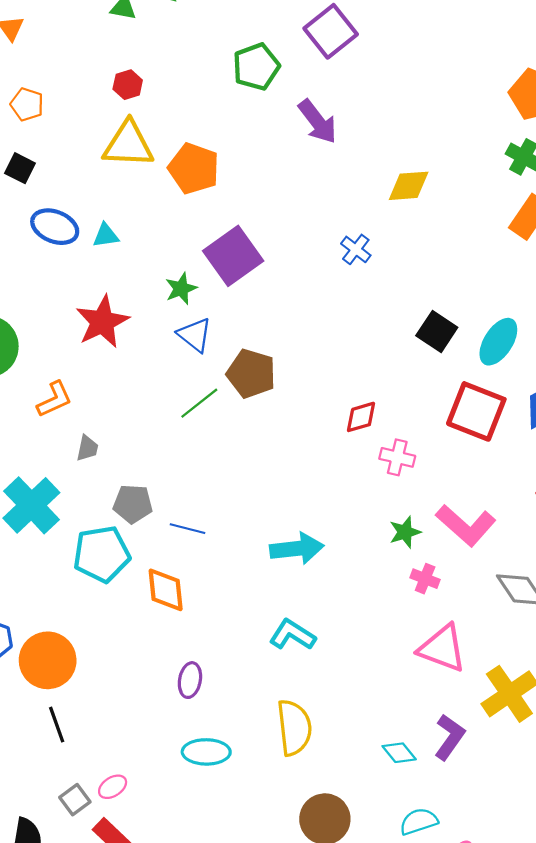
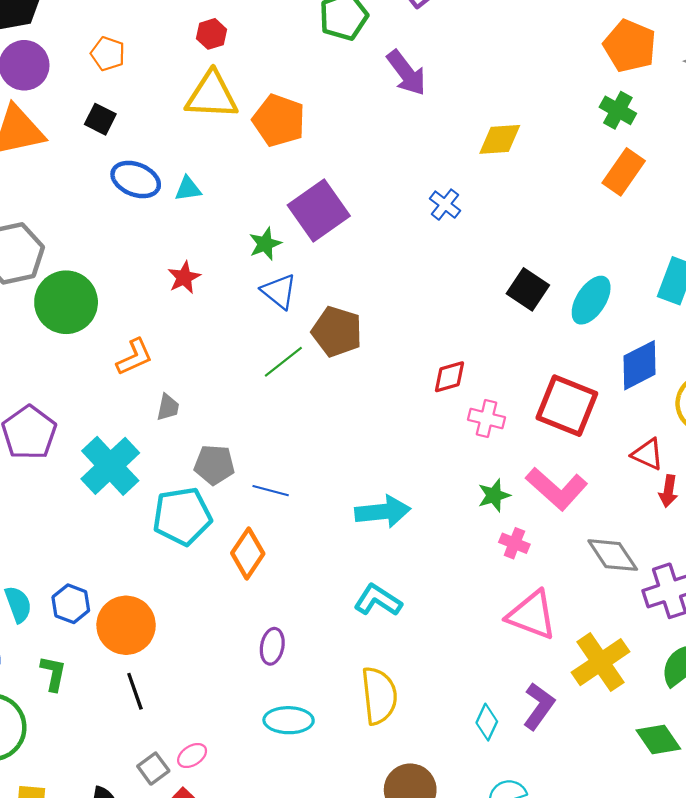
red star: (102, 322) -> (184, 277), size x0.6
red square: (476, 411) -> (567, 406), moved
orange diamond: (166, 590) -> (248, 553), turned 39
cyan diamond: (399, 753) -> (487, 722), turned 64

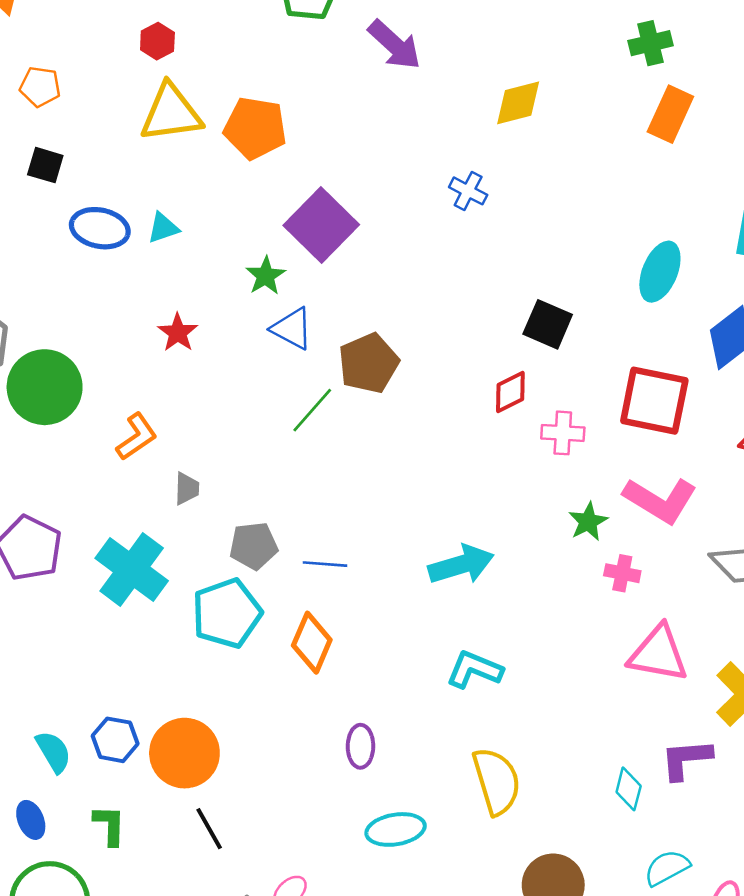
green cross: (618, 110) -> (650, 43), turned -32
black square: (528, 289) -> (548, 324), moved
brown pentagon: (337, 332) -> (369, 363), turned -30
purple L-shape: (539, 706) -> (686, 759), turned -120

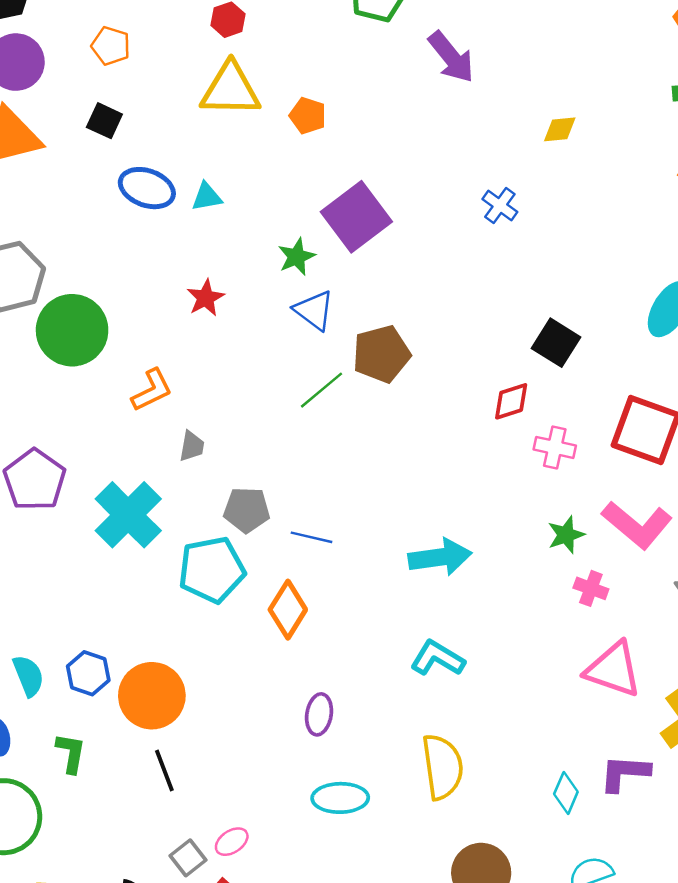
yellow diamond: (518, 103) -> (560, 129), size x0.7
orange pentagon: (255, 128) -> (308, 116), size x0.6

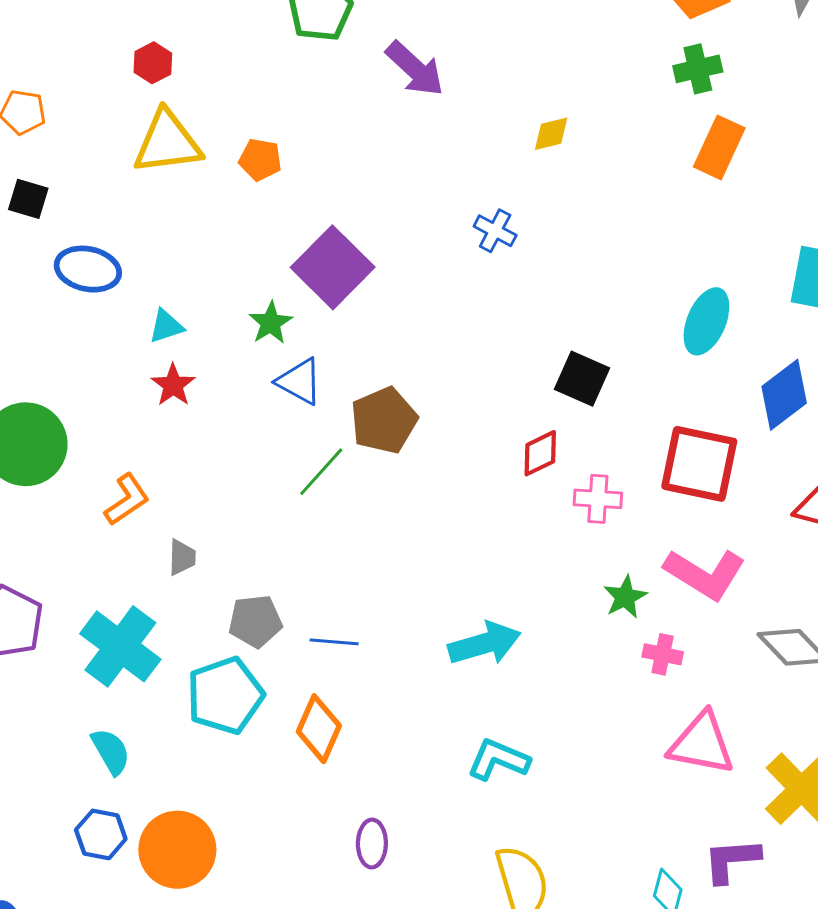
cyan triangle: (207, 197) -> (166, 326), moved
cyan semicircle: (28, 676) -> (111, 751), moved

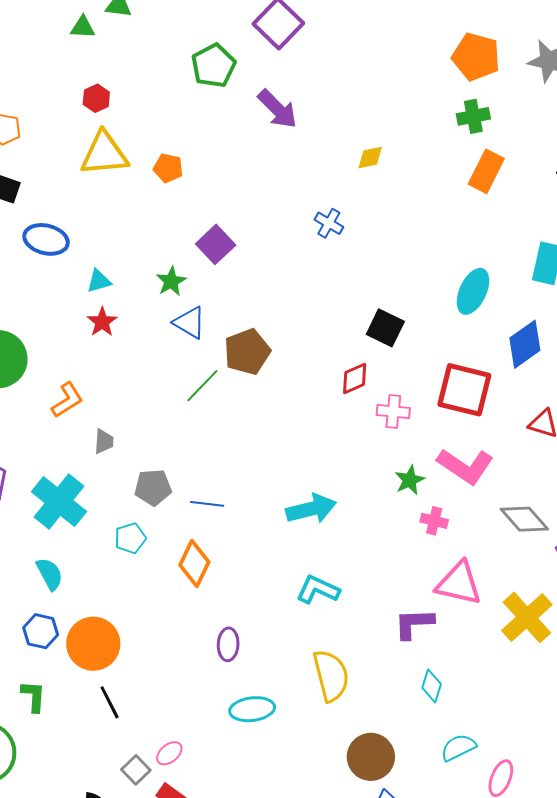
purple square: (333, 267) -> (216, 244), size x0.7
cyan pentagon: (225, 695) -> (130, 538), size x0.6
purple L-shape: (732, 860) -> (414, 624), moved

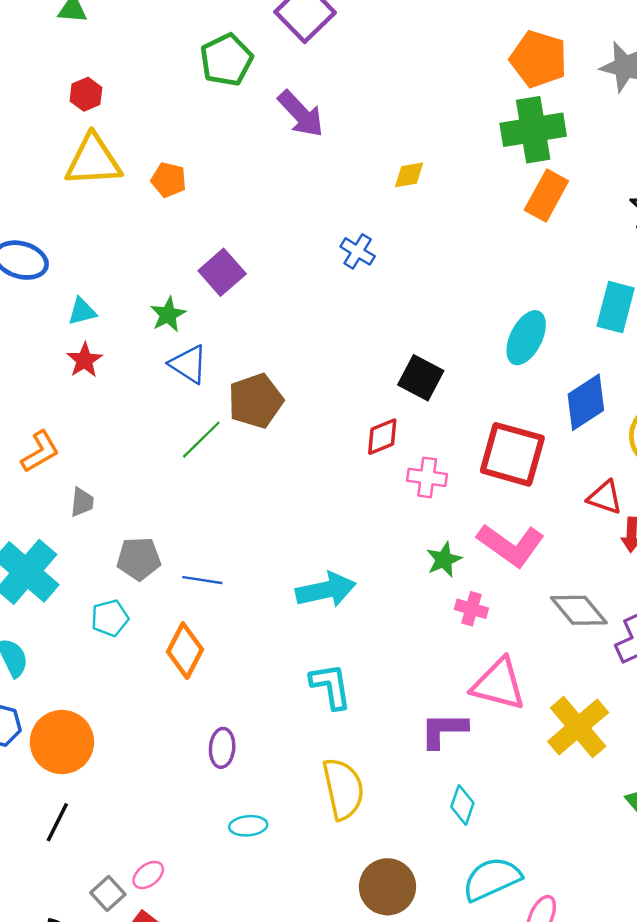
green cross: (473, 116) -> (533, 130), size x1.6
cyan L-shape: (318, 590) -> (331, 686), turned 54
black line: (110, 702) -> (57, 822), moved, turned 52
cyan ellipse: (252, 709) -> (248, 826), size x0.7
cyan semicircle: (458, 747) -> (492, 879), size x1.4

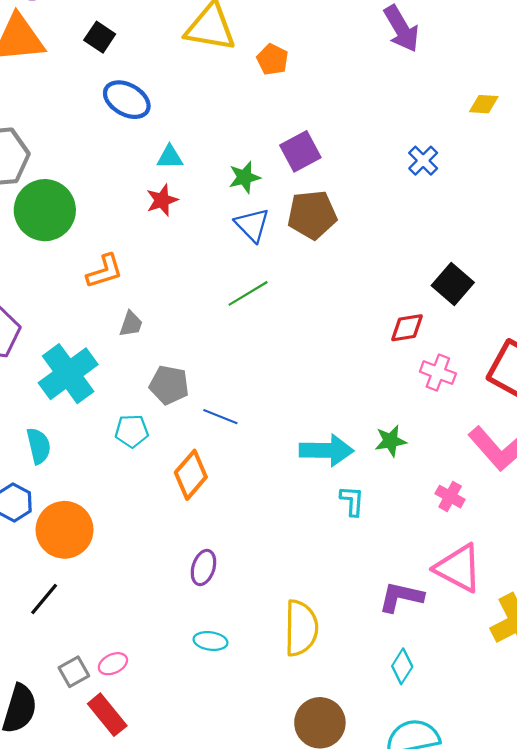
brown pentagon: (256, 401) -> (312, 215), moved
green star: (444, 560) -> (391, 441), moved
cyan L-shape: (331, 686) -> (352, 501), moved, size x0.7

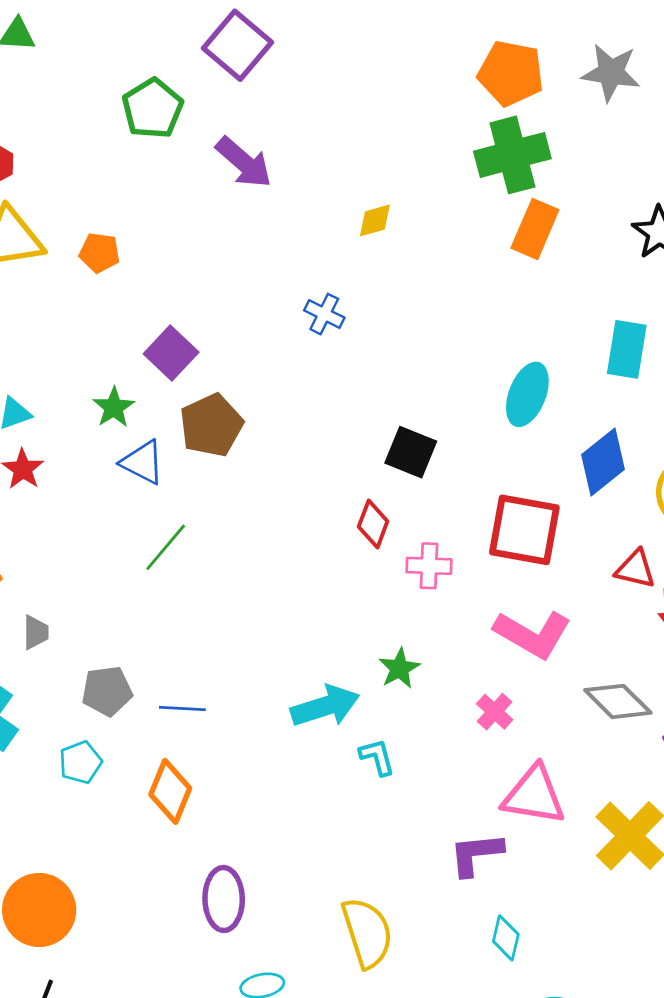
red diamond: (407, 328) -> (373, 524), turned -42
pink cross: (450, 497) -> (495, 712), turned 32
purple ellipse: (203, 568) -> (224, 899), size x1.4

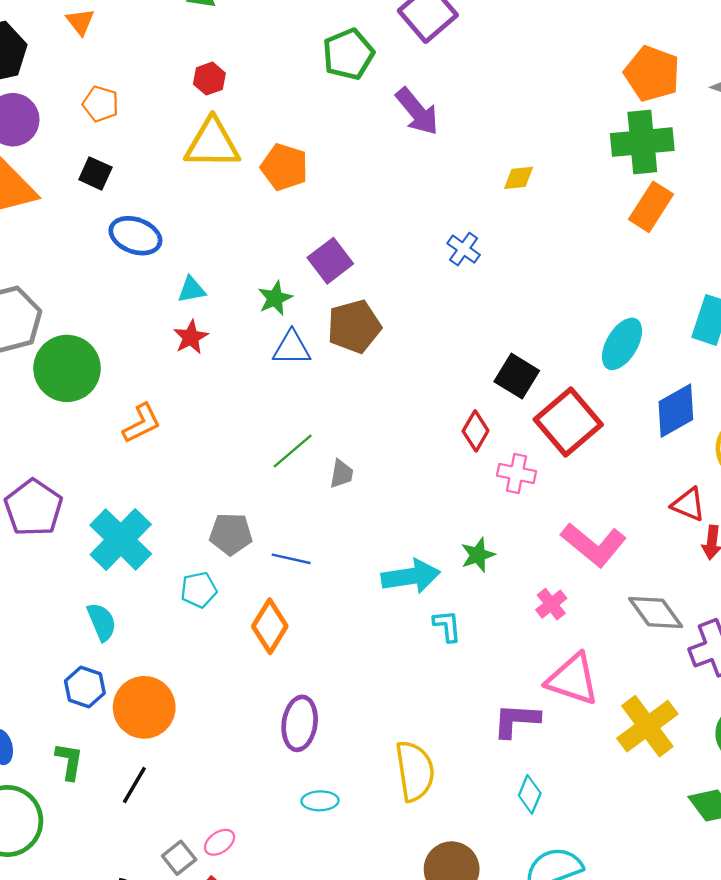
orange pentagon: (99, 253) -> (284, 167), size x1.4
blue triangle: (143, 462) -> (292, 348), turned -36
red square: (524, 530) -> (568, 422), moved, turned 30
green line: (166, 547) -> (293, 451), moved
gray trapezoid: (36, 632) -> (341, 474), moved

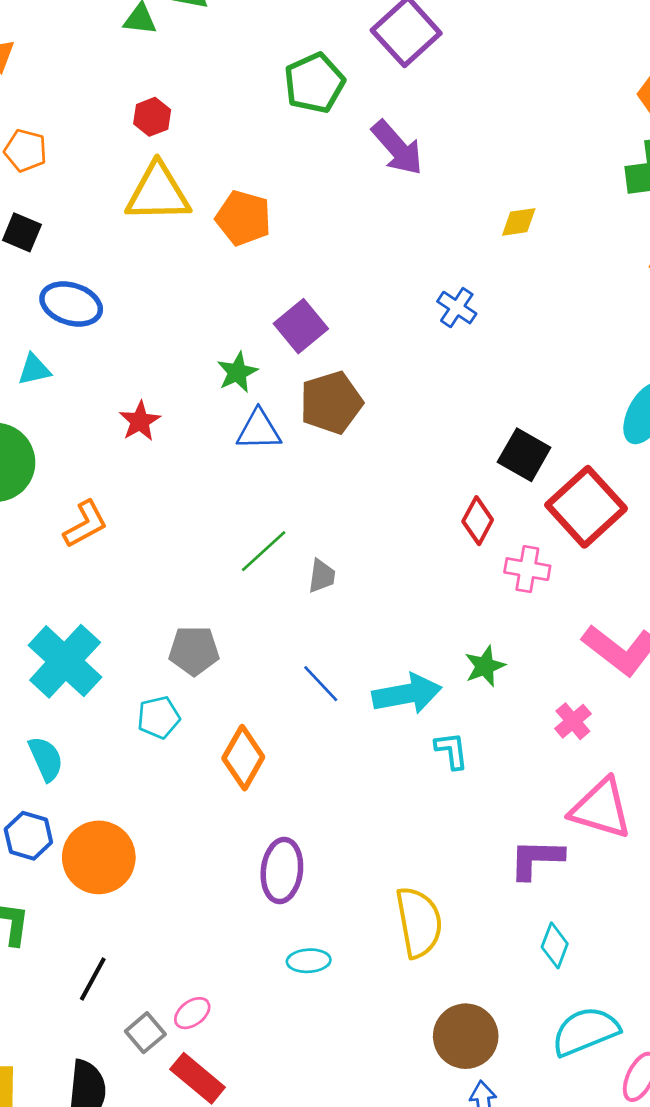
cyan triangle: (192, 290) -> (34, 370), moved
blue line: (291, 559) -> (321, 684), moved, turned 36
black line: (134, 785) -> (93, 979), moved

